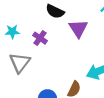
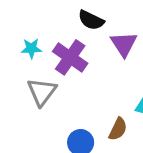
purple cross: (40, 38) -> (70, 57), size x1.6

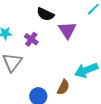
purple cross: (70, 57) -> (31, 39), size x0.6

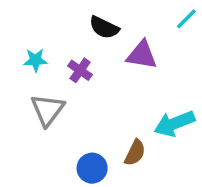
purple triangle: (67, 30) -> (142, 55), turned -48

